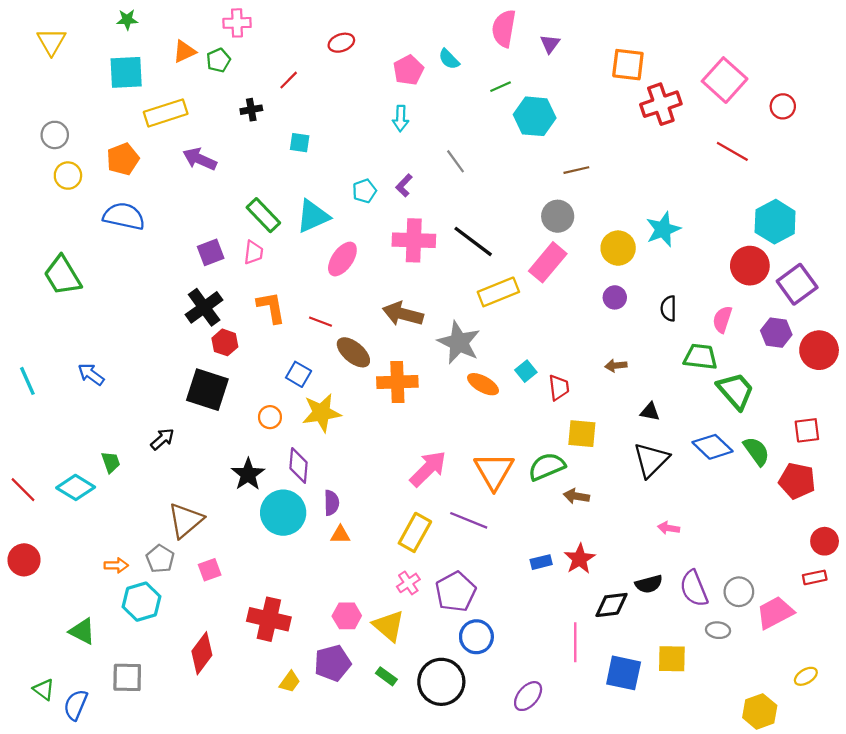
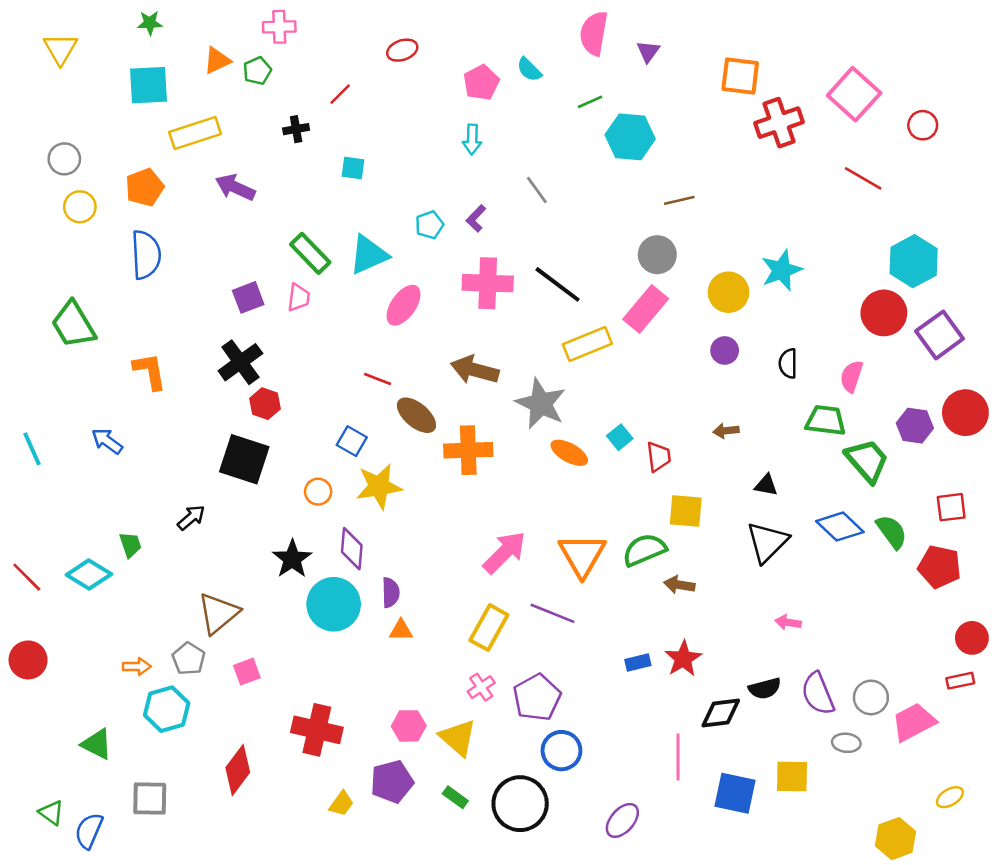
blue semicircle: (124, 216) -> (146, 255), turned 75
orange L-shape: (271, 307) -> (150, 371), moved
purple hexagon: (776, 333) -> (915, 426), moved

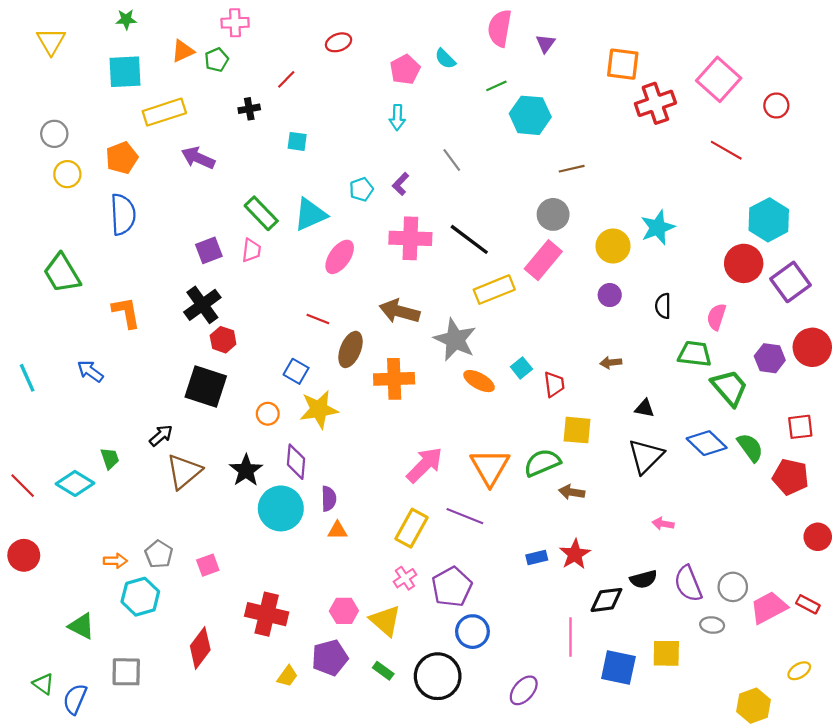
brown ellipse: (416, 415) -> (351, 349), turned 72
brown triangle: (218, 613) -> (184, 471), moved
red rectangle: (960, 681) -> (808, 604), moved, turned 40

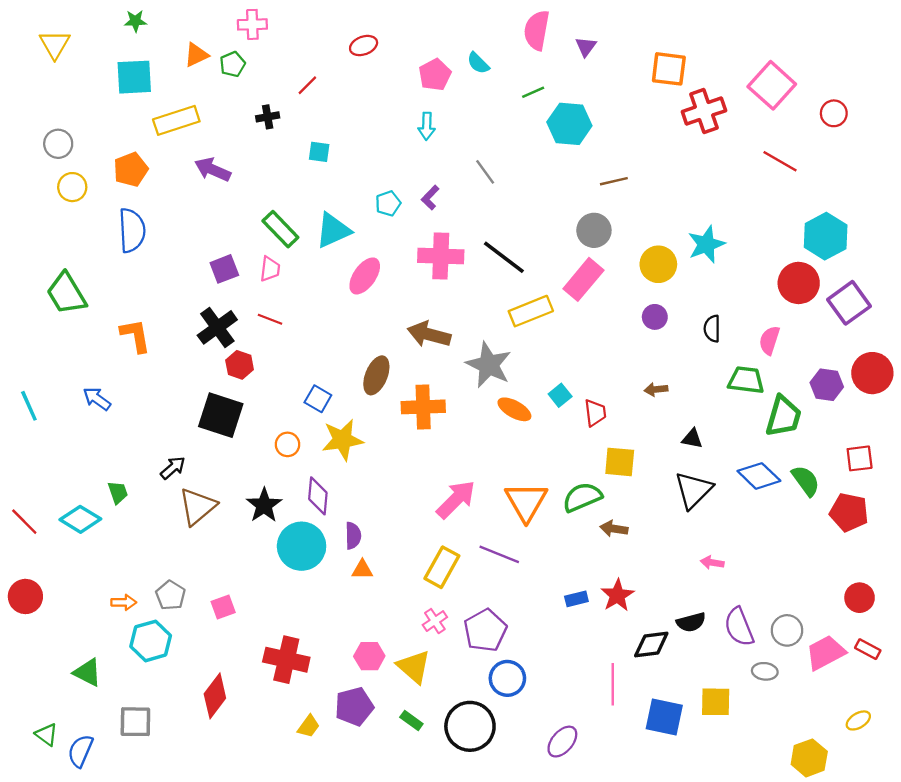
red line: (318, 319) -> (270, 319), moved
green trapezoid: (730, 388) -> (783, 416), turned 57
red circle: (818, 537) -> (860, 598), moved

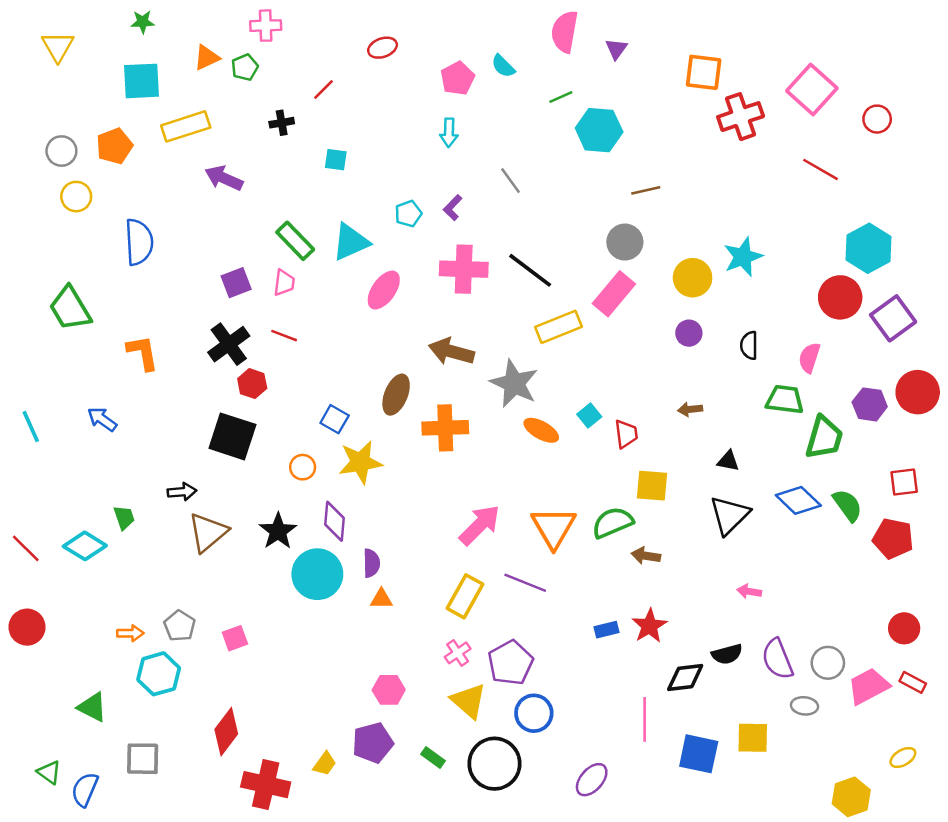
orange pentagon: (131, 170) -> (114, 146), moved
black arrow: (173, 468) -> (182, 492), turned 36
red cross: (286, 660) -> (266, 785), moved
yellow triangle: (414, 667) -> (469, 701), moved

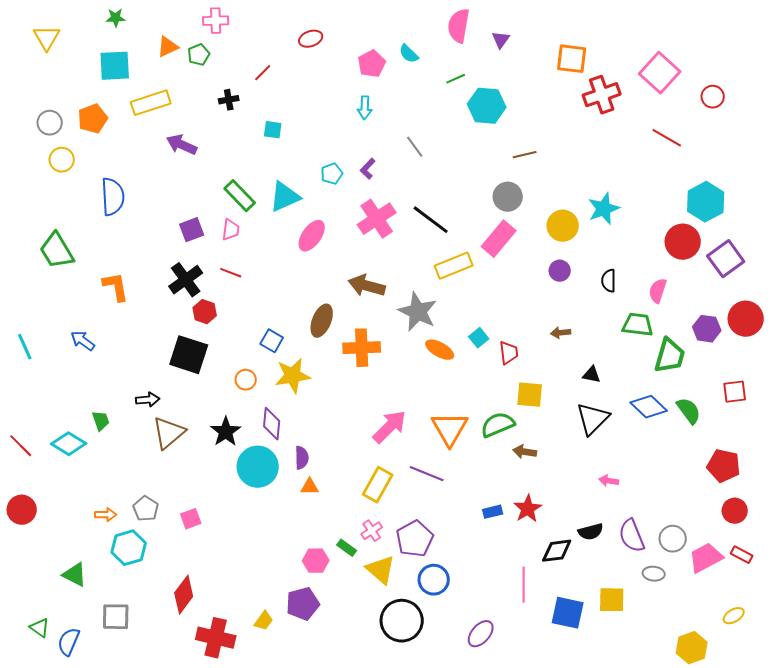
pink cross: (464, 269) -> (377, 219), turned -36
red pentagon: (893, 539) -> (724, 466), moved
green rectangle: (433, 757) -> (347, 548), moved

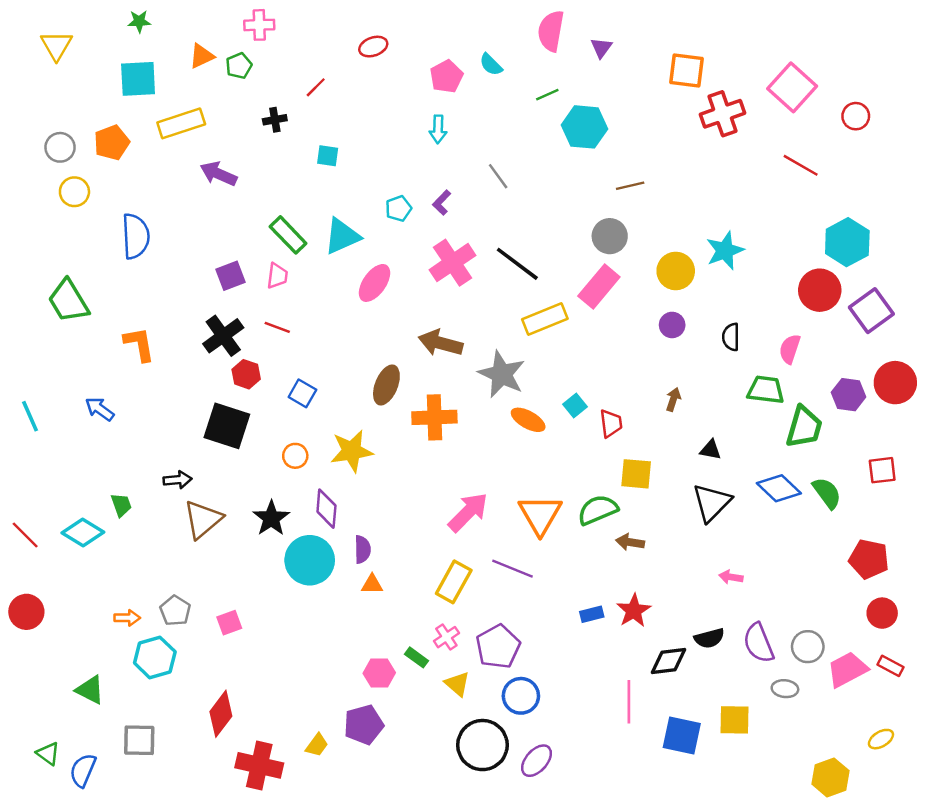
brown arrow: (561, 333) -> (673, 399), turned 114
blue square: (272, 341) -> (302, 393), moved
yellow triangle: (381, 570) -> (457, 684), size x0.7
purple ellipse: (481, 634) -> (536, 761), moved

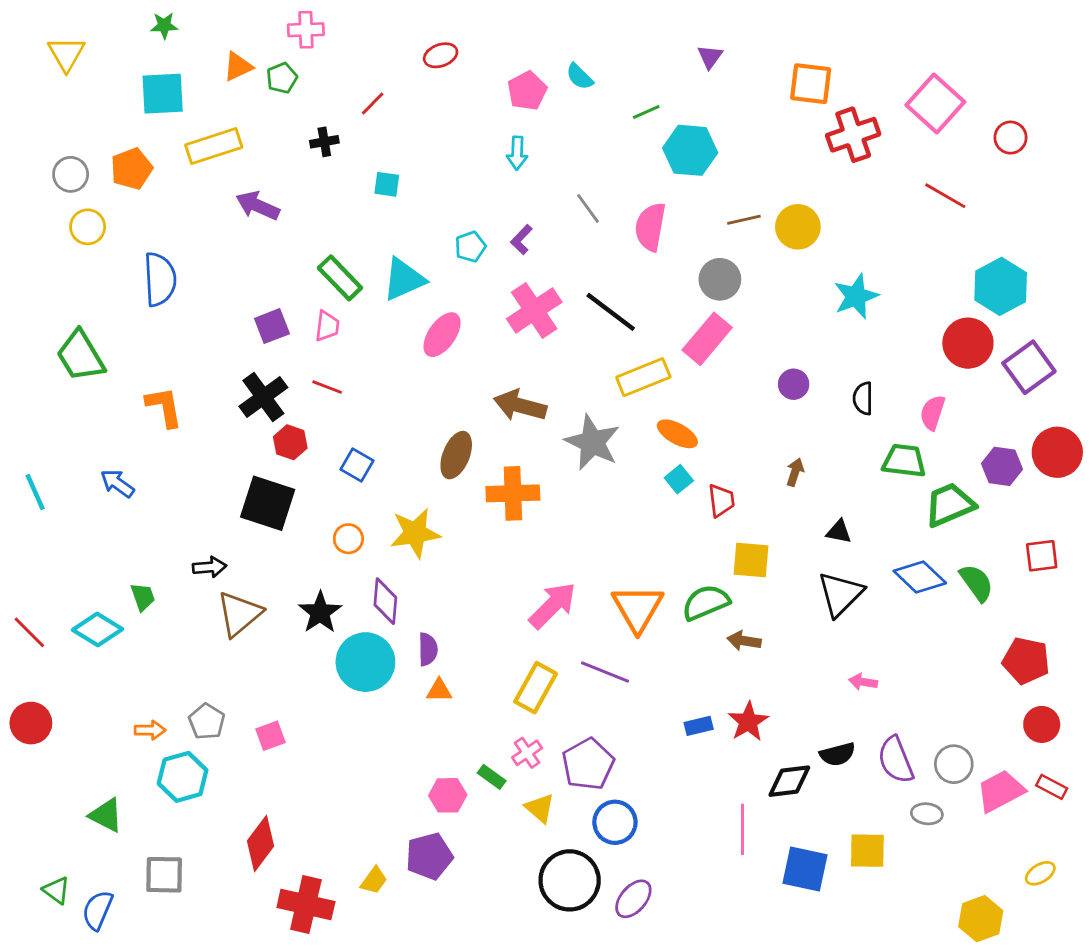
pink semicircle: (551, 31) -> (650, 227), moved
yellow circle: (676, 271) -> (798, 227), moved
orange ellipse: (528, 420) -> (677, 434), moved
green trapezoid: (804, 427) -> (950, 505), turned -129

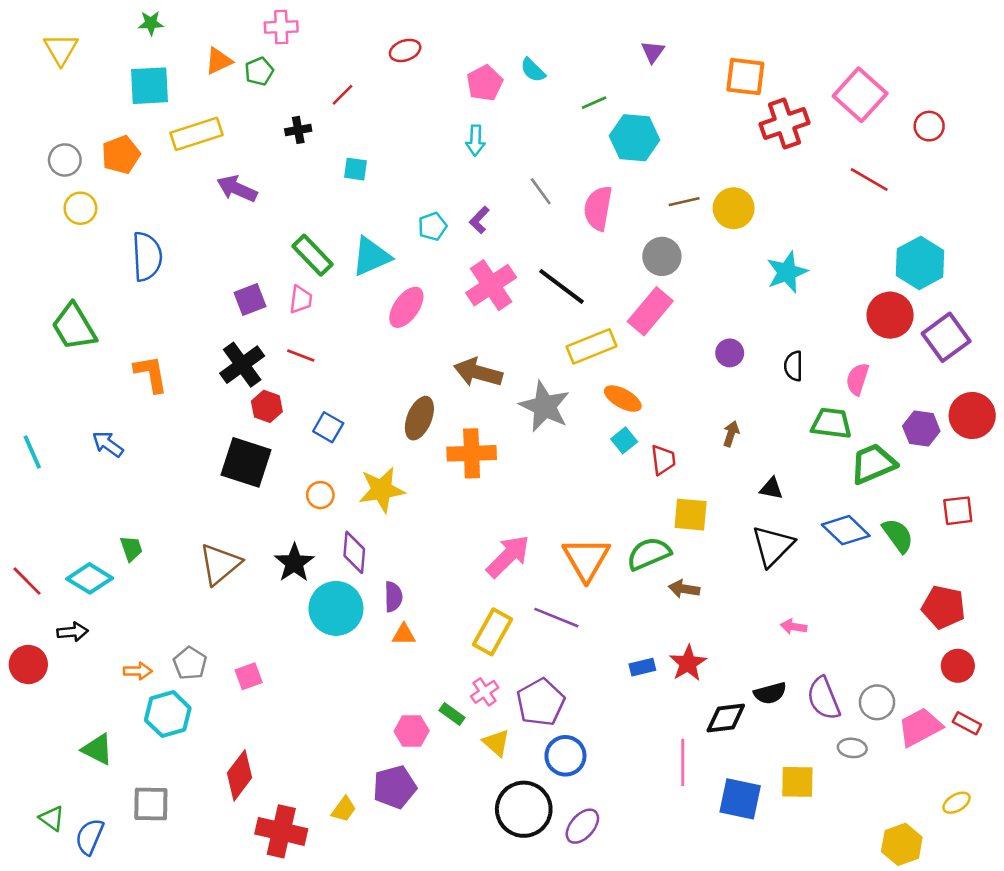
black arrow: (210, 567) -> (73, 632), moved

